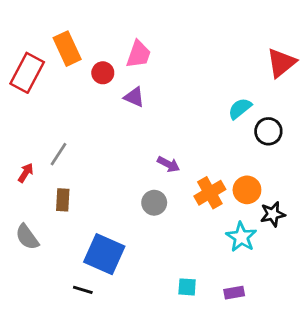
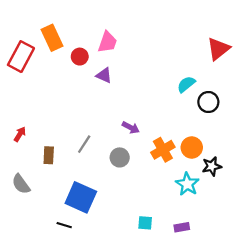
gray line: (59, 154) -> (84, 144), moved

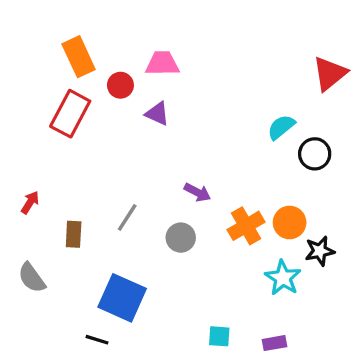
pink trapezoid: (107, 42) -> (162, 63), turned -110
red rectangle: (21, 57) -> (70, 114), moved

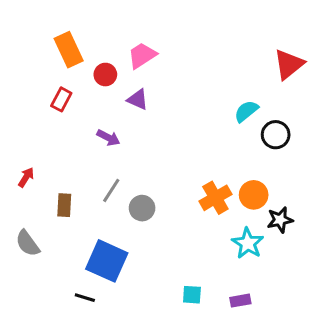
pink trapezoid: (162, 63) -> (142, 55), turned -32
red rectangle: (70, 114) -> (61, 99), size x0.6
purple arrow: (197, 192) -> (108, 138), moved
gray circle: (181, 238) -> (142, 208), moved

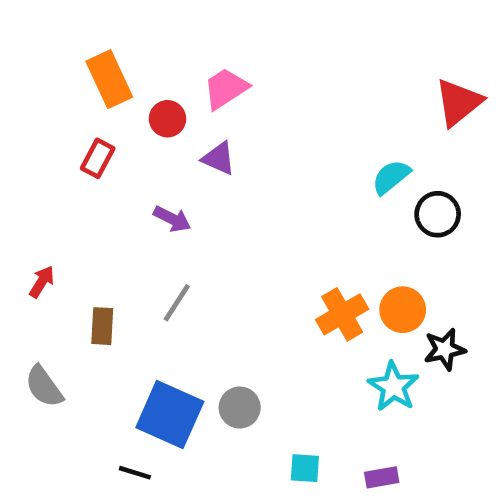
gray circle: (142, 208) -> (240, 408), moved

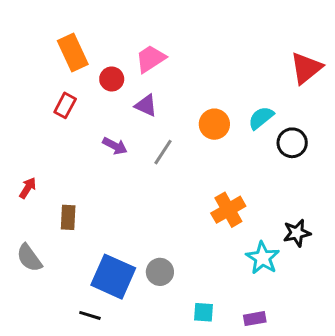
gray line: (177, 303) -> (163, 152), moved
orange circle: (403, 310) -> (214, 124), moved

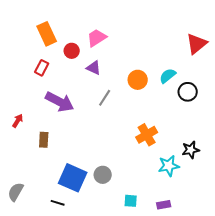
purple arrow: (115, 146) -> (60, 102), moved, size x1.8
gray semicircle: (29, 258) -> (16, 192), moved, turned 66
cyan star: (263, 258) -> (169, 166), turned 30

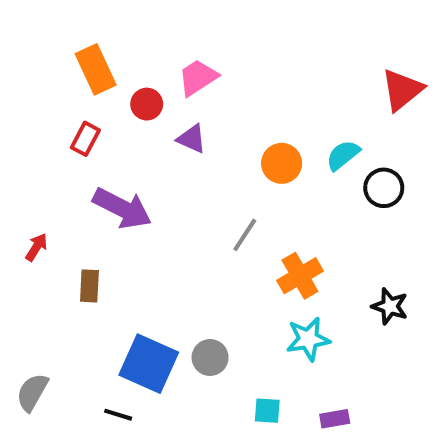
gray line: (105, 98) -> (245, 235), moved
black star: (191, 150) -> (390, 306), turned 30
cyan star: (169, 166) -> (308, 339), moved

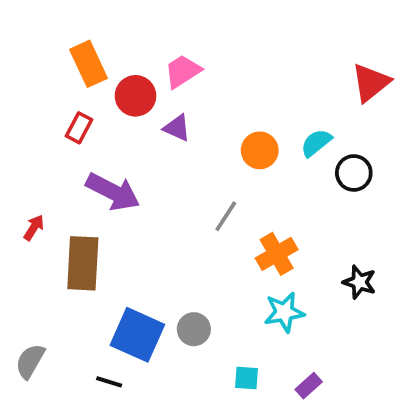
red circle: (147, 104) -> (135, 96), size x1.4
brown rectangle: (89, 286) -> (83, 263), size x1.8
purple rectangle: (335, 419) -> (309, 386), turned -32

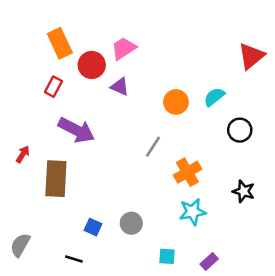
black circle: (354, 173) -> (240, 130), moved
blue square: (137, 335) -> (93, 227), size x0.5

